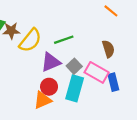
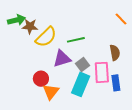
pink rectangle: (97, 72) -> (102, 72), turned 50
red circle: (49, 87) -> (41, 79), moved
orange triangle: (43, 100) -> (51, 92), turned -36

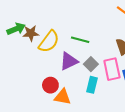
green line: (76, 40) -> (80, 40), turned 36
cyan rectangle: (81, 84) -> (92, 85), size x0.7
orange triangle: (51, 92) -> (63, 97), turned -48

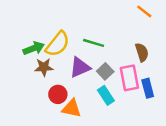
green arrow: (16, 29) -> (34, 48), moved
brown star: (31, 33) -> (44, 67), moved
cyan rectangle: (92, 85) -> (106, 95), turned -49

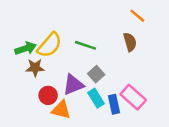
brown semicircle: (142, 52) -> (130, 42), moved
purple triangle: (80, 67) -> (73, 85), moved
pink rectangle: (129, 78) -> (133, 97), moved, turned -40
blue rectangle: (148, 88) -> (114, 104), moved

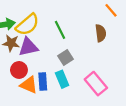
green line: (86, 45) -> (60, 30), turned 36
purple triangle: (73, 85) -> (28, 47), moved
blue rectangle: (114, 104) -> (43, 82), moved

